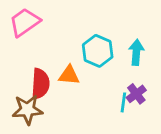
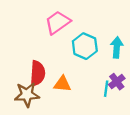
pink trapezoid: (25, 22) -> (58, 22), moved
orange triangle: (69, 75) -> (62, 84), moved

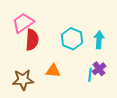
pink trapezoid: (58, 22) -> (23, 23), moved
red semicircle: (38, 73) -> (32, 40), moved

